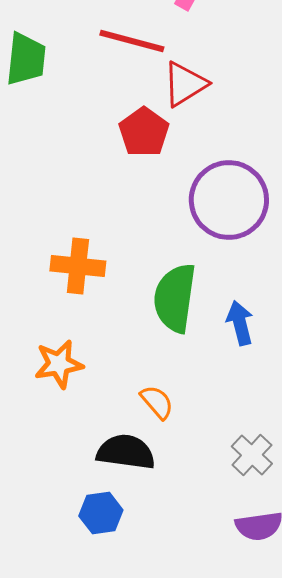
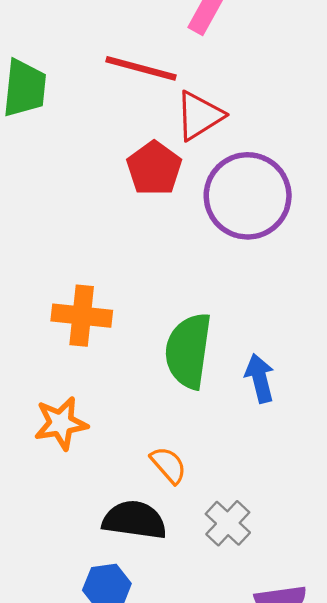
purple circle: (229, 200) -> (248, 196), moved
gray cross: (252, 455) -> (228, 523), moved

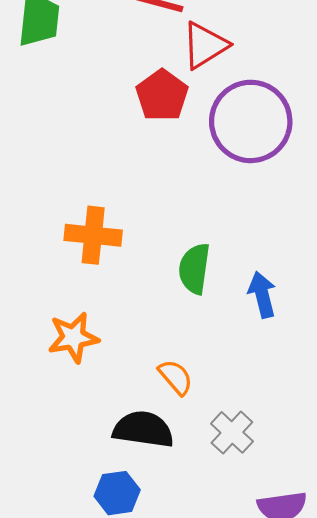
green semicircle: (188, 351) -> (194, 269), size x0.7

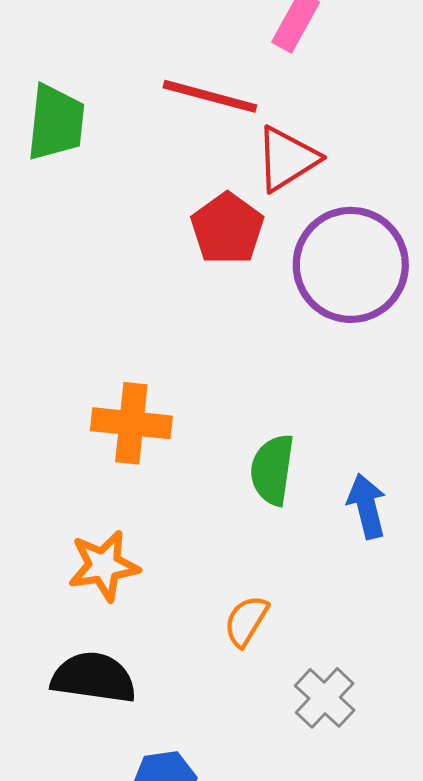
orange semicircle: (176, 377) -> (246, 621), turned -108
black semicircle: (143, 429) -> (94, 678), moved

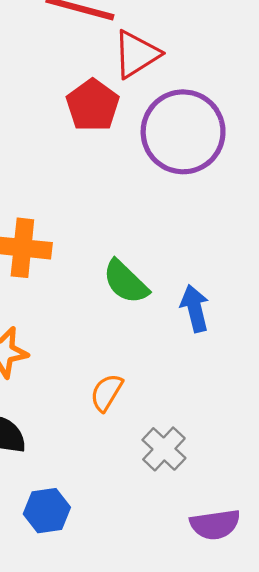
green semicircle: (272, 470) -> (126, 282), turned -54

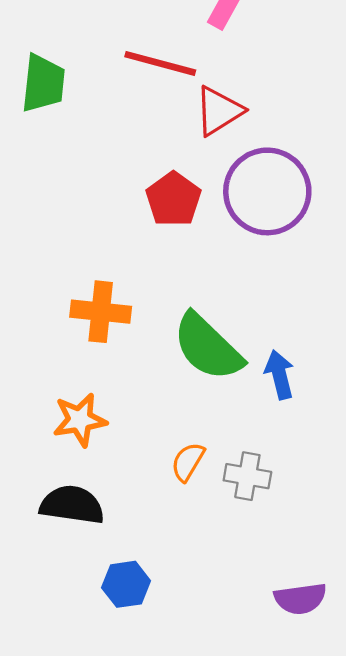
red pentagon: (93, 105) -> (173, 199), moved
green semicircle: (126, 282) -> (208, 347), size x1.5
gray cross: (164, 449) -> (247, 476), moved, turned -33

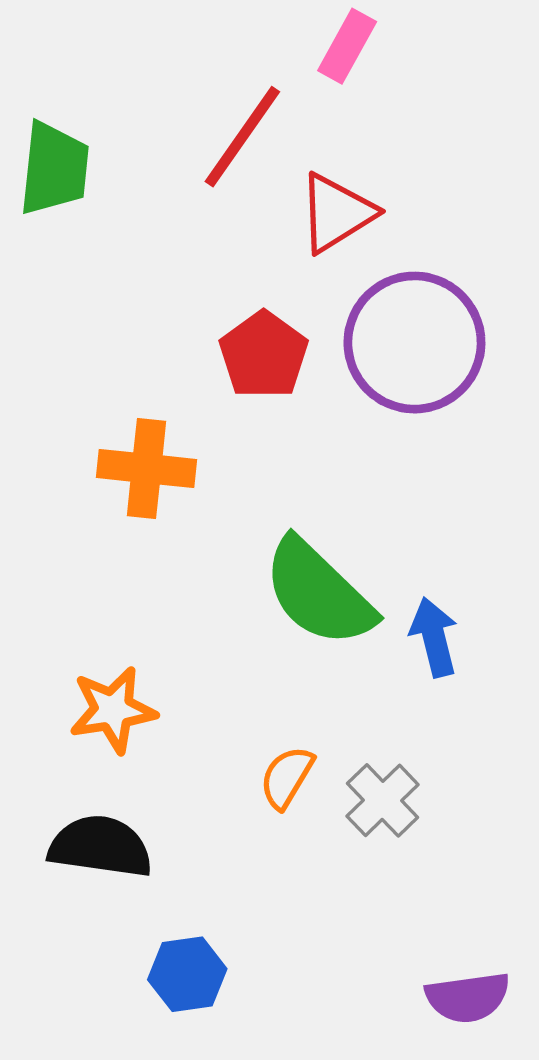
red line: (160, 63) -> (242, 137), turned -70
orange cross: (101, 312) -> (146, 469), moved
gray cross: (247, 476) -> (383, 800), turned 36

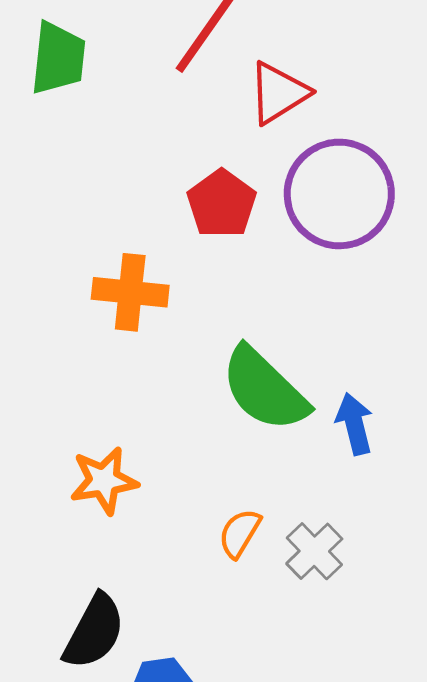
black semicircle: (100, 847) -> (94, 632), moved, turned 110

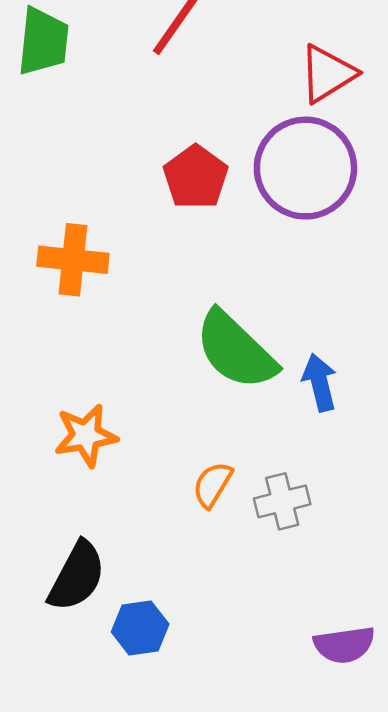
red triangle: (278, 93) -> (327, 74), moved
orange cross: (130, 292) -> (73, 260), moved
gray cross: (314, 551) -> (282, 501), turned 30

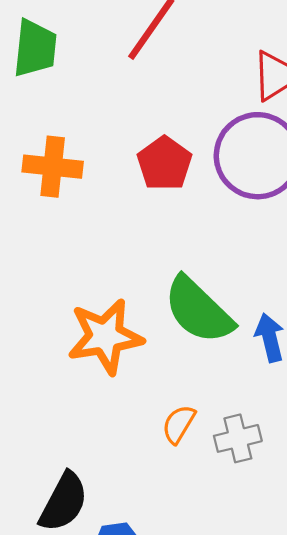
orange cross: (73, 260) -> (53, 167), moved
orange star: (86, 435) -> (105, 337), moved, size x1.4

